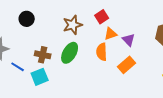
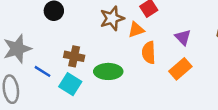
orange triangle: (111, 34) -> (136, 30), moved
green ellipse: (70, 53) -> (108, 71), moved, turned 60
cyan square: (40, 77) -> (70, 84), turned -36

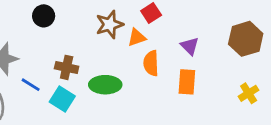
orange rectangle: (180, 69) -> (187, 82), turned -45

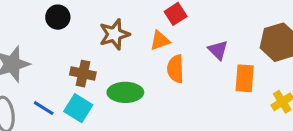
brown star: (110, 24) -> (114, 34), moved
orange rectangle: (187, 82) -> (245, 78), moved
blue line: (31, 85) -> (44, 108), moved

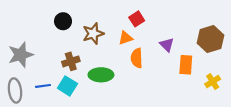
black circle: (58, 17) -> (63, 21), moved
brown cross: (83, 74) -> (71, 61), turned -30
blue line: (44, 108) -> (43, 86), turned -40

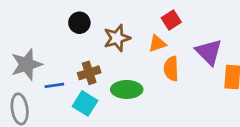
purple triangle: (167, 45) -> (209, 52), size x1.5
blue line: (43, 86) -> (54, 85), moved

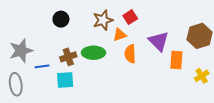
brown star: (117, 38) -> (103, 20), moved
green ellipse: (127, 89) -> (93, 53), moved
cyan square: (85, 103) -> (65, 80), turned -36

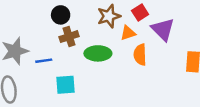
purple triangle: (159, 41) -> (163, 29), moved
brown cross: (68, 57) -> (69, 37), moved
blue line: (42, 66) -> (44, 61), moved

